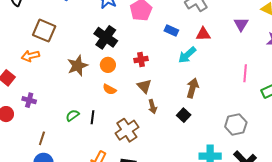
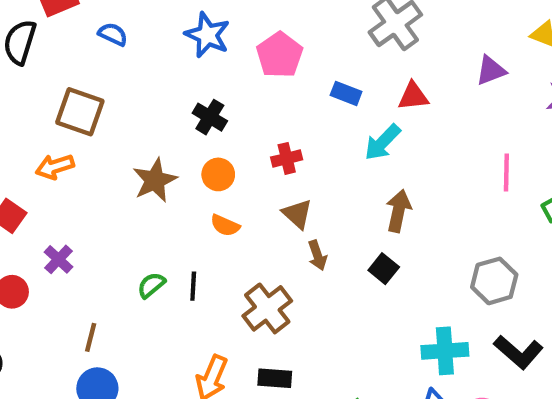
purple triangle: (241, 24) -> (491, 70), turned 42
black cross: (106, 37) -> (210, 117), size x0.7
purple cross: (29, 100) -> (59, 259), turned 32

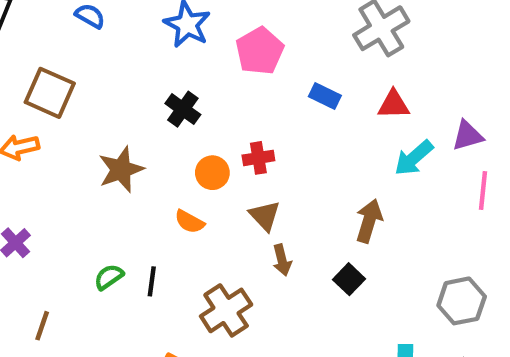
purple triangle: (491, 70) -> (467, 136), moved
cyan arrow: (382, 142) -> (414, 158), moved
orange circle: (218, 174) -> (212, 173), moved

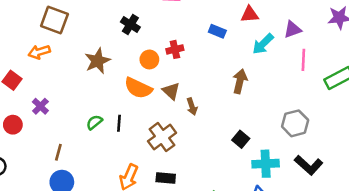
blue rectangle: (325, 96) -> (217, 31), moved
brown triangle: (265, 216) -> (171, 91), moved
orange semicircle: (189, 222) -> (138, 88), size x1.6
black square: (349, 279) -> (241, 139), moved

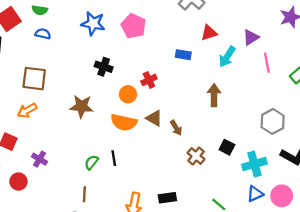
brown star: (98, 61) -> (82, 106), turned -30
brown cross: (162, 137) -> (196, 156), moved, size x0.7
brown line: (58, 152) -> (84, 194), moved

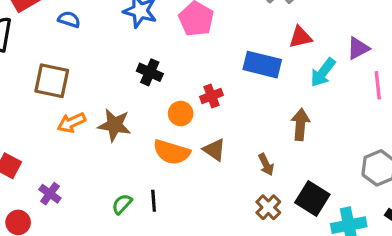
blue rectangle: (183, 55) -> (262, 65), size x1.6
orange arrow: (27, 110) -> (71, 123), moved
brown arrow: (176, 128) -> (266, 164), moved
black square: (227, 147) -> (312, 199), size x1.5

